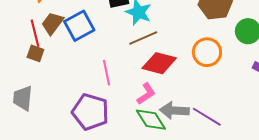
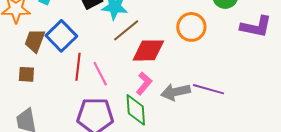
red line: (35, 33) -> (78, 67), moved, turned 36
green diamond: (151, 120) -> (136, 110), moved, turned 44

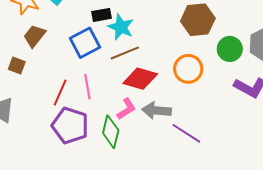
blue square: (61, 36) -> (85, 43), moved
red line: (78, 67) -> (60, 93), moved
gray arrow: (176, 92) -> (156, 110), moved

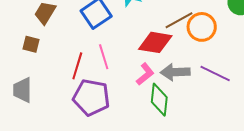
brown line: (125, 53) -> (179, 20), moved
green diamond: (111, 132) -> (159, 100), moved
purple line: (186, 133) -> (215, 73), moved

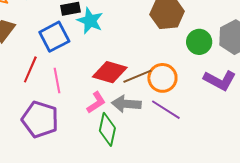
brown line: (179, 20) -> (137, 76), moved
orange circle: (202, 27) -> (162, 78), moved
red line: (77, 66) -> (30, 69), moved

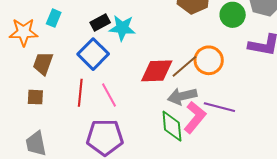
pink L-shape: (96, 102) -> (195, 117), moved, size x1.4
purple line: (166, 110) -> (219, 107), moved

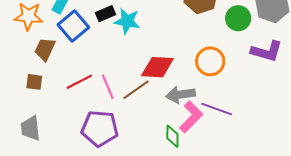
blue square: (93, 54) -> (73, 26), moved
brown line: (184, 66) -> (136, 90), moved
red line: (80, 93) -> (79, 82), turned 52
green diamond: (172, 126) -> (172, 136), moved, size x0.7

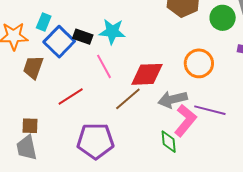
black rectangle: (106, 14) -> (83, 37), moved, turned 48
brown square: (34, 82) -> (30, 126), moved
pink line: (108, 87) -> (104, 66), moved

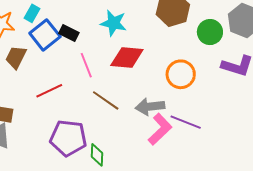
cyan star: (112, 32) -> (113, 23), moved
red diamond: (147, 74) -> (127, 58), moved
brown line: (128, 99) -> (106, 100), turned 68
green diamond: (169, 142) -> (97, 155), moved

